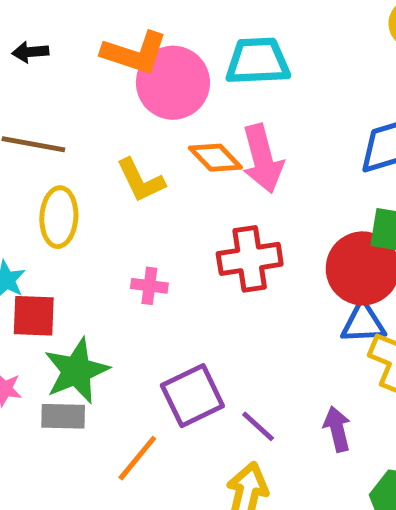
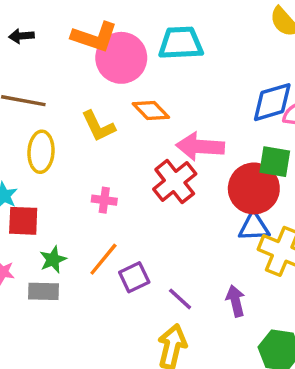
pink arrow: (263, 159) -> (200, 147), moved, turned 108
red cross: (250, 259) -> (175, 182), turned -30
green star: (76, 371) -> (53, 260), size x0.6
purple square: (192, 396) -> (134, 277), size x0.7
orange line: (137, 458) -> (103, 259), moved

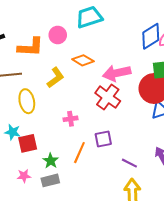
orange L-shape: (94, 37) -> (31, 47), moved
pink circle: (121, 58) -> (58, 35), size x0.6
yellow L-shape: (98, 126) -> (55, 78), turned -85
purple square: (134, 277) -> (103, 139), moved, turned 30

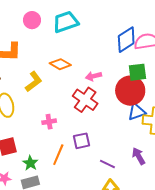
pink circle: (58, 35) -> (32, 20), moved
pink arrow: (117, 73) -> (94, 76), size x0.6

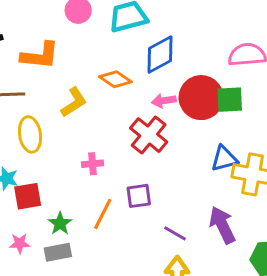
blue diamond: (126, 40) -> (160, 54), moved
red circle: (130, 91) -> (201, 98), moved
purple arrow: (139, 156) -> (222, 225), size x1.4

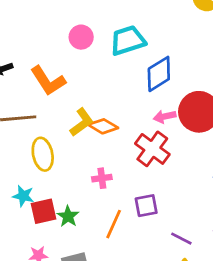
orange L-shape: (40, 56) -> (48, 81), turned 54
orange diamond: (115, 79) -> (103, 126), moved
green star: (60, 224) -> (68, 216), moved

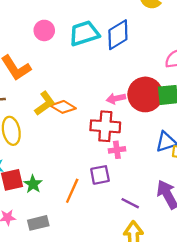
blue diamond: (159, 74) -> (118, 35), moved
red cross: (152, 149) -> (105, 126), turned -32
pink cross: (102, 178) -> (117, 150), moved

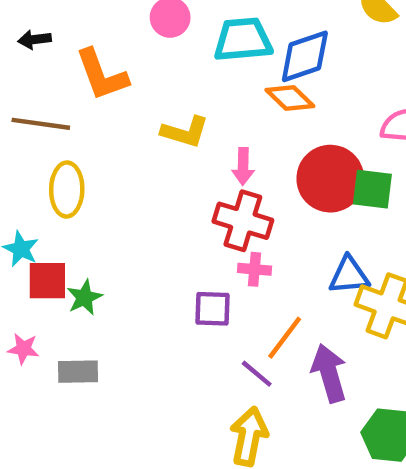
pink arrow: (116, 98) -> (243, 166), moved, turned -90
yellow L-shape: (45, 103) -> (185, 132), moved, turned 40
orange diamond: (63, 107) -> (290, 98), moved
orange line: (72, 191) -> (285, 338), moved

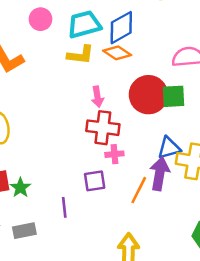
yellow L-shape: (185, 132) -> (81, 55), moved
purple arrow: (329, 373) -> (160, 174), moved, turned 36
purple line: (257, 374) -> (64, 207), moved, turned 54

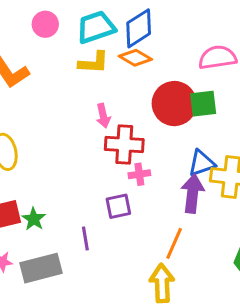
pink arrow: (97, 97) -> (103, 116), moved
orange line: (139, 190) -> (174, 243), moved
gray rectangle: (24, 231) -> (41, 268), size x1.5

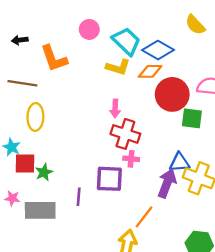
cyan trapezoid: (96, 27) -> (126, 41), turned 48
blue diamond: (139, 28) -> (158, 50), turned 48
orange diamond: (135, 58) -> (150, 71), turned -45
red circle: (174, 104) -> (172, 94), moved
purple square: (118, 206) -> (109, 179), size x1.4

